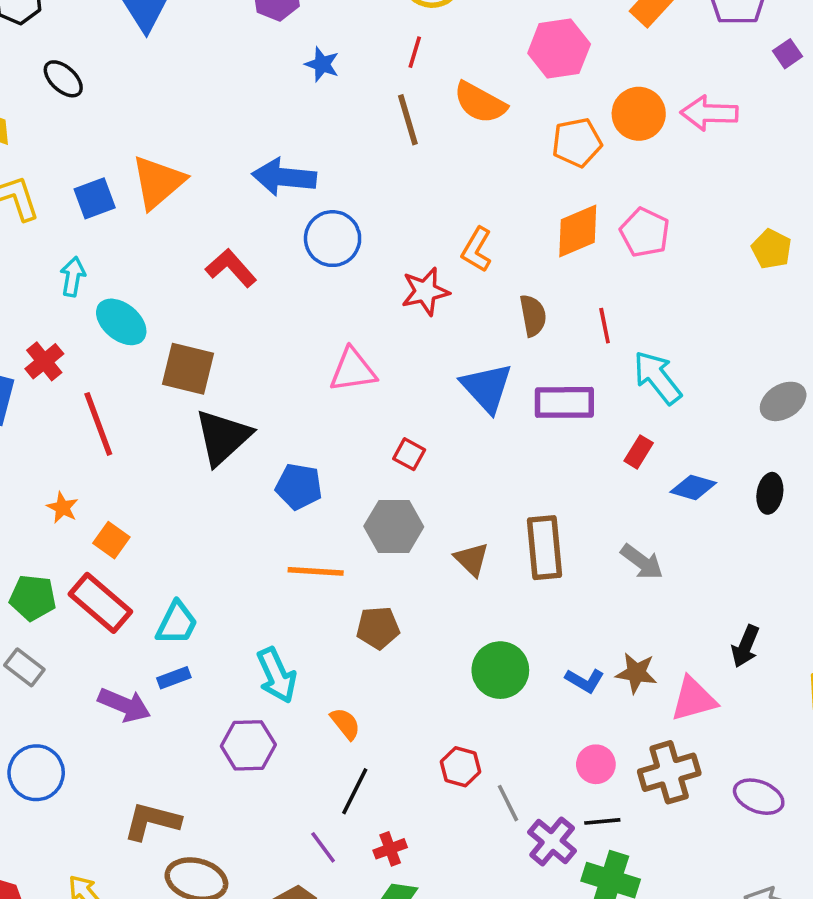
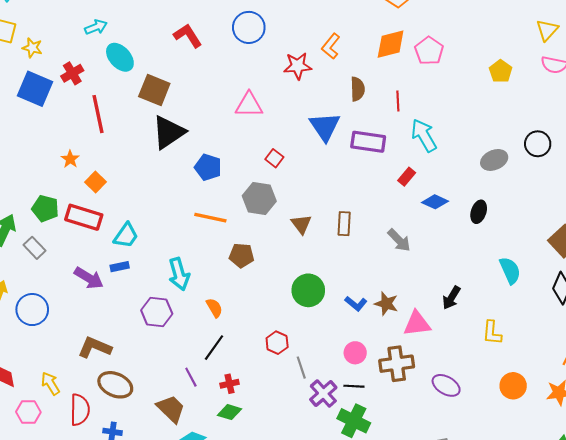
cyan arrow: (73, 277) -> (96, 27), turned 50
brown rectangle: (544, 548) -> (344, 224), size x0.7
red rectangle: (100, 603) -> (84, 217), turned -32

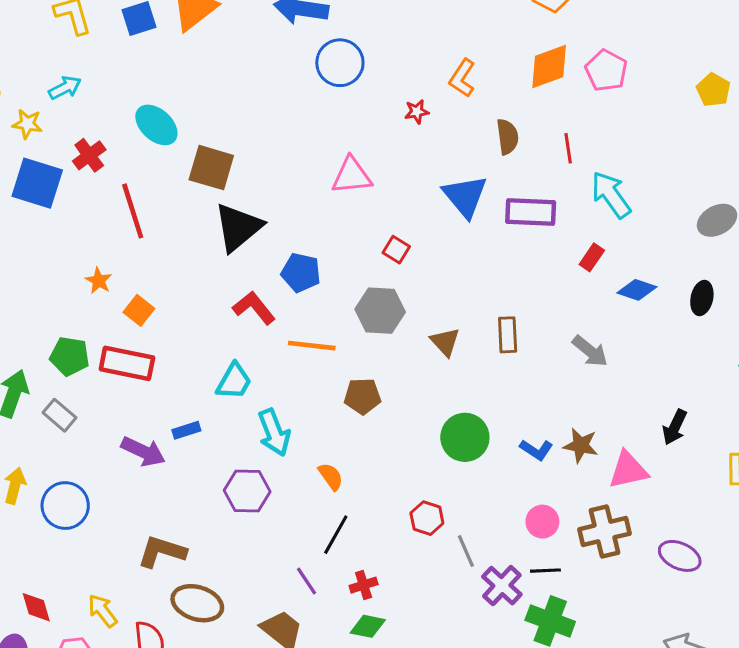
cyan arrow: (96, 27) -> (65, 88), moved
red L-shape: (188, 36) -> (254, 308), moved
red star: (298, 66) -> (417, 112), size x0.6
cyan trapezoid: (126, 235) -> (234, 381), moved

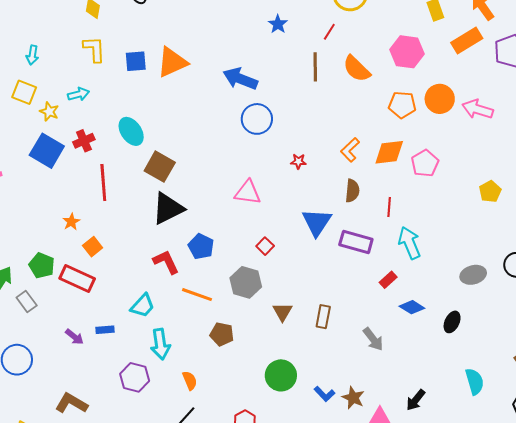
orange L-shape: (462, 78) -> (350, 150), moved
purple arrow: (143, 451) -> (74, 337), size x0.7

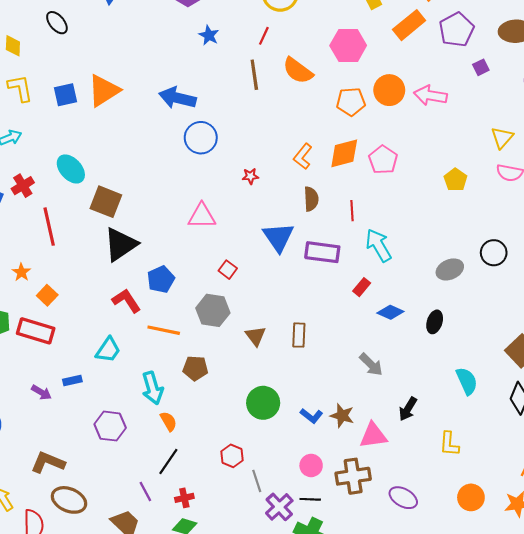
blue pentagon: (201, 247) -> (161, 279), turned 30
gray arrow: (373, 339) -> (371, 365), moved
cyan arrow: (160, 344) -> (152, 388), moved

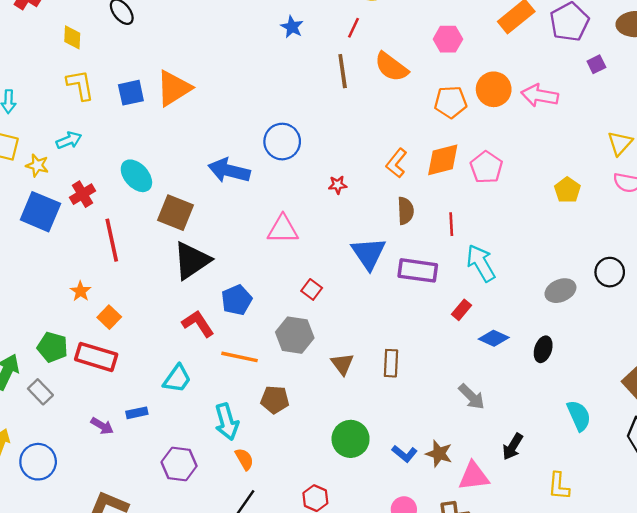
pink hexagon: (348, 46) -> (448, 39), size x0.7
blue arrow: (178, 98) -> (229, 171), moved

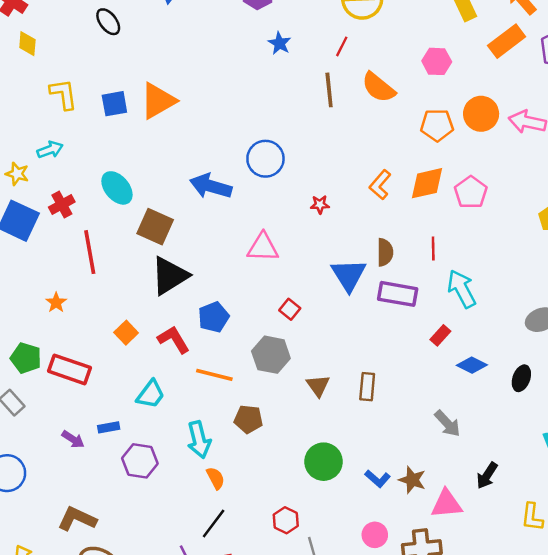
yellow diamond: (72, 37) -> (27, 44), moved
brown semicircle: (406, 211) -> (385, 252), moved
orange square: (109, 317) -> (126, 333), moved
purple hexagon: (179, 464) -> (140, 461), moved

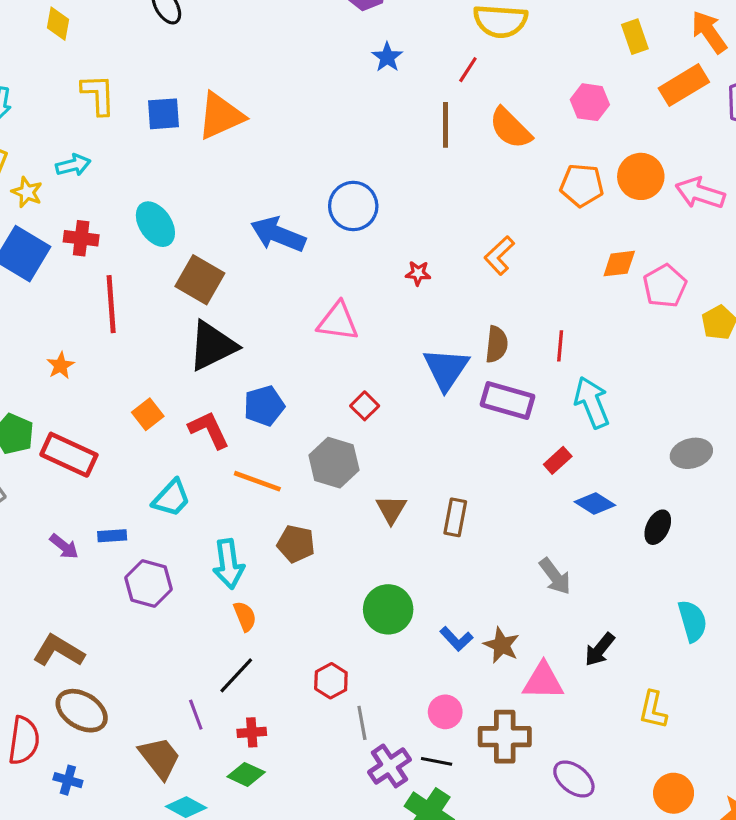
orange diamond: (427, 183) -> (619, 264), moved, size x0.7
pink pentagon: (471, 192) -> (665, 286), moved
red cross: (62, 204) -> (81, 238), turned 30

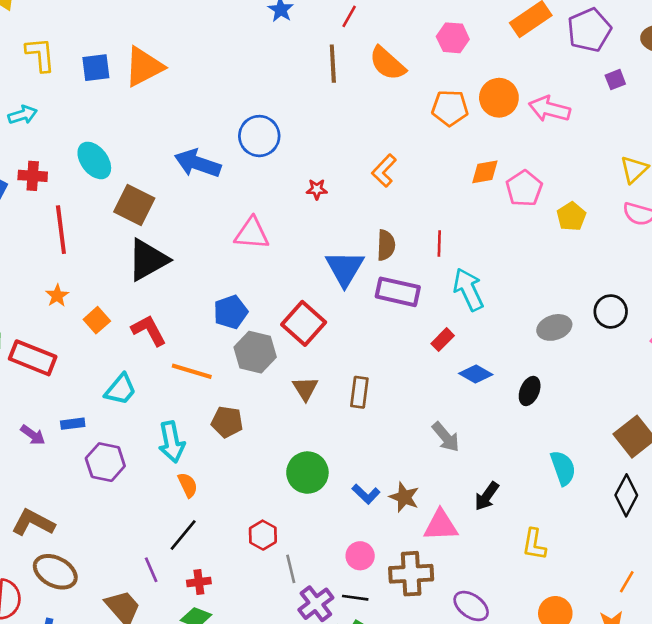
orange star: (61, 366) -> (57, 296), moved
blue pentagon: (264, 406) -> (231, 312), moved
red square: (365, 406) -> (304, 323), moved, size x1.8

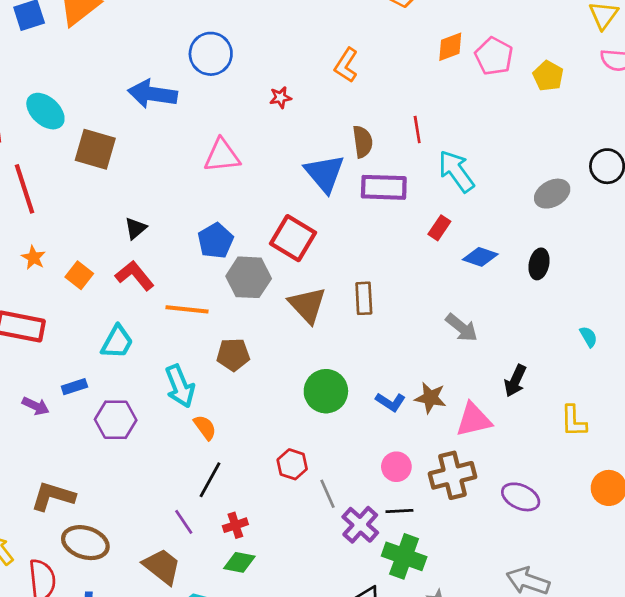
black triangle: (148, 260) -> (136, 228), moved, size x0.5
brown triangle: (305, 389) -> (307, 305), size x1.4
cyan semicircle: (563, 468) -> (588, 337), size x0.6

